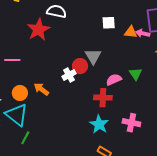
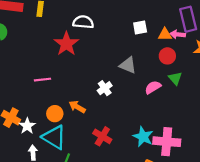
gray triangle: (93, 56) -> (128, 65), turned -30
red circle: (80, 66) -> (167, 56), moved
red cross: (103, 98) -> (102, 136), moved, turned 36
pink cross: (131, 123) -> (167, 142), moved, size x1.4

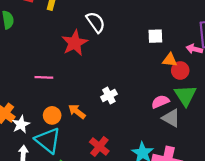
white semicircle: (83, 22) -> (96, 22), turned 42
orange triangle: (165, 35) -> (170, 60), moved
gray triangle: (128, 65) -> (171, 118), moved
green triangle: (175, 78) -> (185, 95), size x1.5

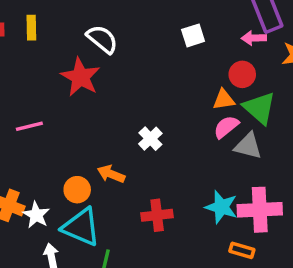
orange triangle: (170, 60) -> (224, 100), moved
pink line: (44, 77) -> (29, 126), moved
red cross: (99, 147) -> (157, 215), turned -30

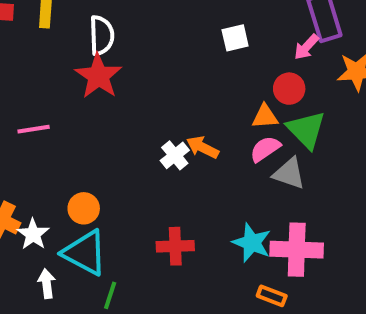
pink arrow: (254, 38) -> (306, 47), turned -50
white semicircle: (102, 39) -> (102, 35), moved, turned 44
orange arrow: (111, 174) -> (202, 147), moved

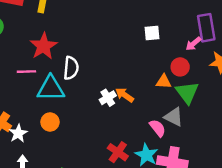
white semicircle: (102, 35) -> (71, 68), moved
red star: (98, 76) -> (43, 46), moved
pink semicircle: (265, 149) -> (158, 128), moved, turned 78
red cross: (175, 246) -> (118, 152), moved, turned 30
cyan triangle: (85, 253) -> (51, 88), moved, turned -36

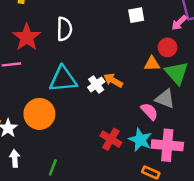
white semicircle: (71, 68) -> (64, 29), moved
cyan triangle: (51, 88) -> (63, 79), moved
orange circle: (50, 122) -> (39, 114), size x1.6

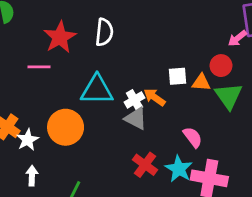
white square: (136, 15) -> (178, 76), moved
gray triangle: (165, 99) -> (136, 119), moved

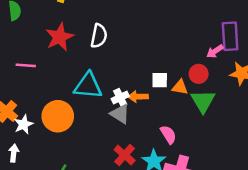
pink line: (39, 67) -> (26, 65), moved
orange arrow: (155, 97) -> (138, 97), turned -42
white arrow: (32, 176) -> (14, 153), moved

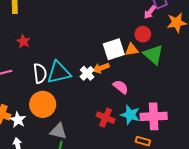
white semicircle: (99, 36) -> (40, 73), moved
red star: (60, 37) -> (23, 41), size x0.6
white square: (160, 80) -> (114, 49), size x1.5
gray triangle: (120, 114) -> (58, 131), moved
pink semicircle: (168, 134) -> (121, 87), moved

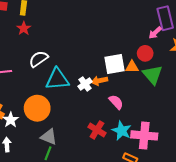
red star: (23, 41) -> (24, 28), moved
white semicircle: (40, 73) -> (39, 59), moved, turned -126

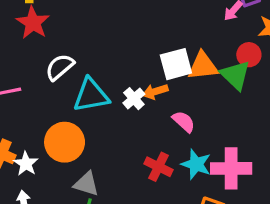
red star: (24, 28) -> (33, 23), size x1.5
red circle: (145, 53) -> (249, 55), moved
orange triangle: (132, 67) -> (203, 66), size x1.5

